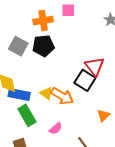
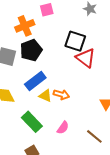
black square: (85, 80) -> (75, 41), moved
blue rectangle: (19, 94) -> (35, 81), moved, turned -35
orange arrow: (62, 96) -> (61, 95), size x0.7

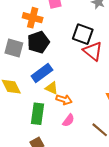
orange cross: (25, 26) -> (33, 18), turned 36
orange arrow: (61, 95) -> (64, 100), moved
green rectangle: (32, 122) -> (37, 114), turned 50

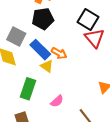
gray square: (14, 48) -> (16, 37), moved
blue rectangle: (42, 73) -> (40, 50), turned 70
orange arrow: (64, 100) -> (59, 53), moved

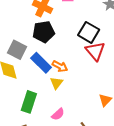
yellow triangle: (47, 66) -> (56, 83), moved, turned 32

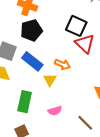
orange arrow: (60, 66) -> (62, 64), moved
pink semicircle: (58, 114) -> (55, 111), turned 32

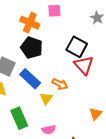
black pentagon: (31, 30) -> (32, 48), turned 30
green rectangle: (25, 102) -> (19, 118), turned -40

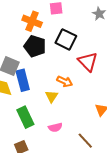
black square: (77, 47) -> (66, 39), moved
blue rectangle: (30, 79) -> (23, 80), moved, turned 35

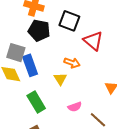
pink semicircle: (55, 127) -> (75, 107), moved

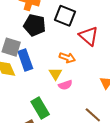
green rectangle: (36, 102) -> (40, 108), moved
pink semicircle: (75, 107) -> (65, 85), moved

